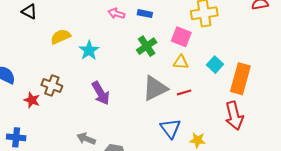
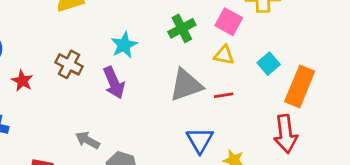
cyan star: (89, 50) -> (124, 45), moved
brown cross: (52, 85) -> (69, 64), moved

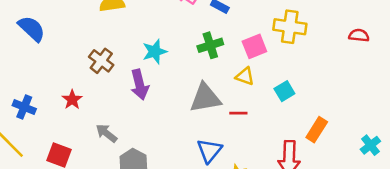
pink square: (229, 22) -> (254, 46), turned 30
red star: (22, 81) -> (72, 100), moved
orange rectangle: (300, 86) -> (317, 130), moved, size x0.7

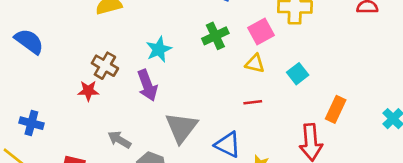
gray triangle: (205, 98) -> (181, 128), moved, turned -36
red star: (72, 100) -> (88, 91), moved, turned -30
blue triangle: (209, 151) -> (228, 145), turned -36

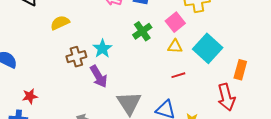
brown cross: (105, 66) -> (76, 57), moved, turned -36
cyan square: (298, 74) -> (208, 48), size x1.8
red star: (88, 91) -> (30, 96), moved

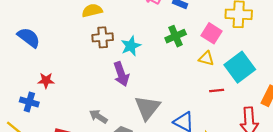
pink square: (175, 22) -> (212, 33), turned -30
brown cross: (76, 57) -> (103, 37), moved
red line: (178, 75) -> (217, 91), moved

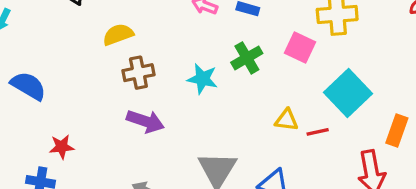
cyan star: (131, 46) -> (202, 79), moved, turned -30
yellow triangle: (206, 58) -> (287, 120), moved
purple arrow: (121, 74) -> (145, 121), moved, turned -45

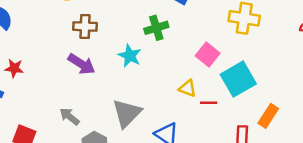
pink square: (300, 47) -> (208, 54), moved
green cross: (247, 58) -> (156, 28), moved
cyan star: (202, 79) -> (130, 56), moved

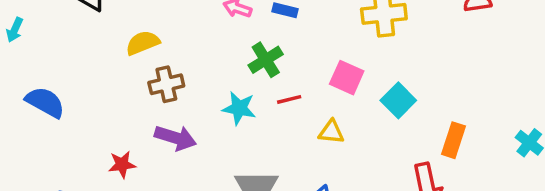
red star: (14, 68) -> (122, 164), moved
cyan square: (238, 79) -> (398, 100), size x0.7
red line: (209, 103) -> (289, 99), moved

